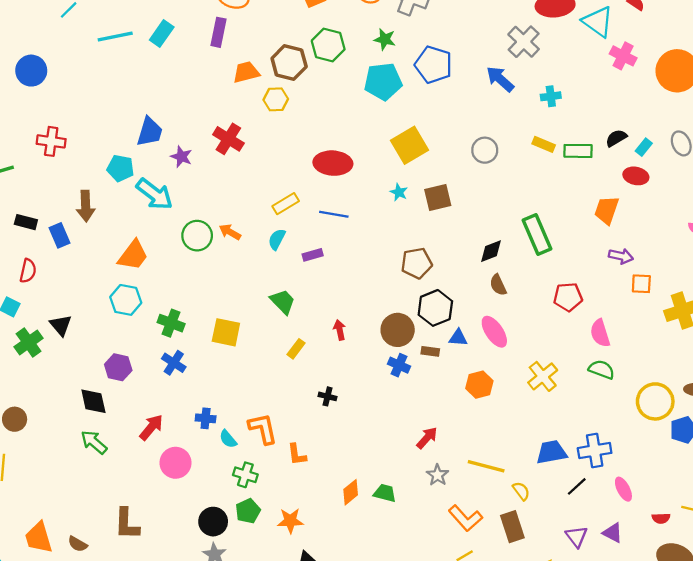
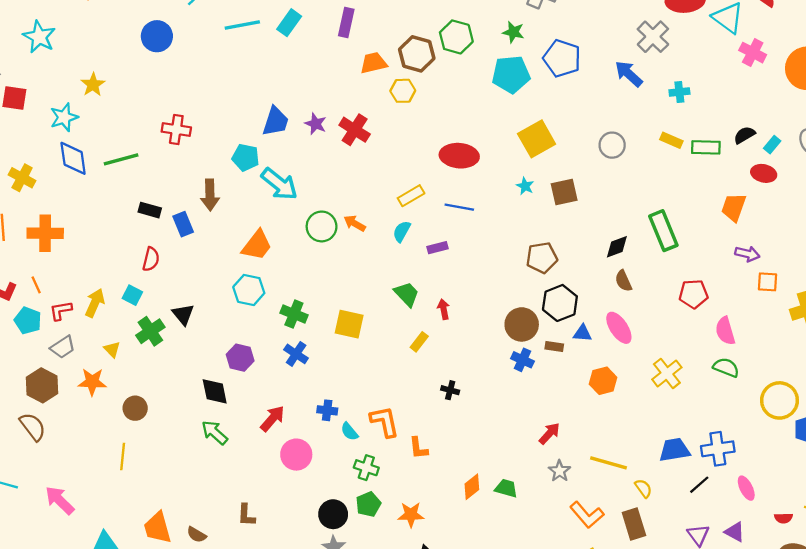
blue circle: (31, 71) -> (157, 36), moved
purple star: (181, 157) -> (316, 124), moved
red arrow: (340, 330) -> (444, 309), moved
brown L-shape: (127, 524) -> (246, 515), size x0.7

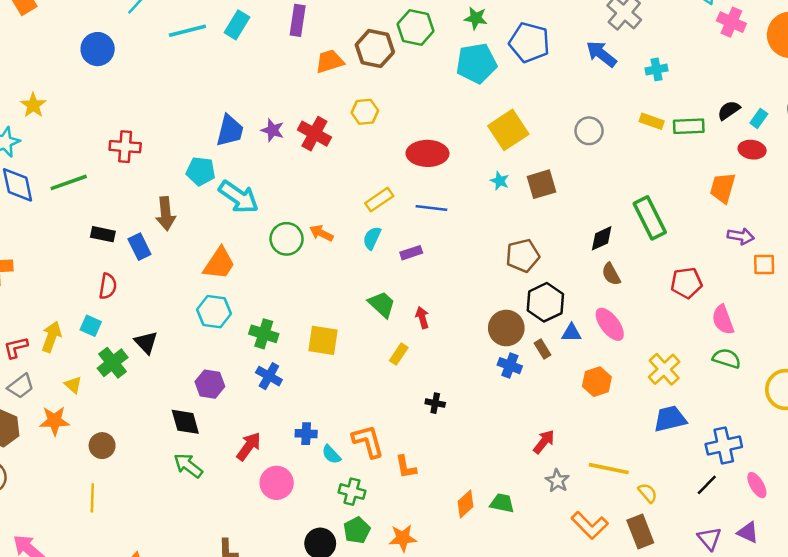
yellow hexagon: (403, 91) -> (365, 112), moved
brown rectangle: (554, 347) -> (542, 349), turned 54
blue trapezoid: (674, 450) -> (670, 419), moved

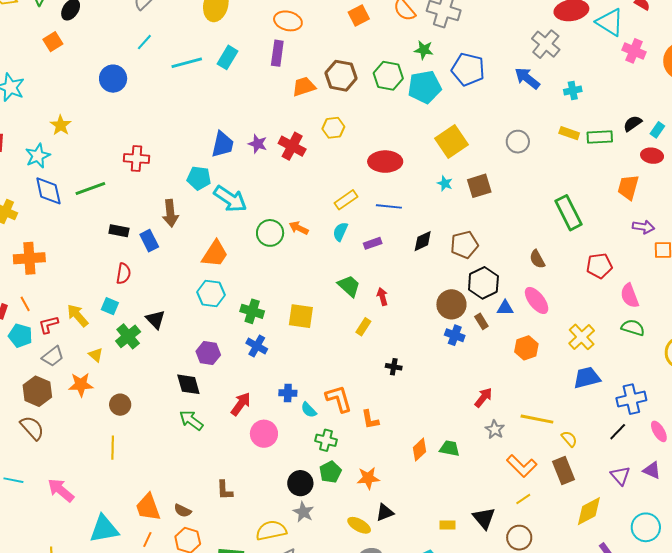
green hexagon: (416, 28) -> (388, 76), moved
black diamond: (602, 238) -> (423, 241), moved
yellow arrow: (51, 337) -> (78, 316), turned -60

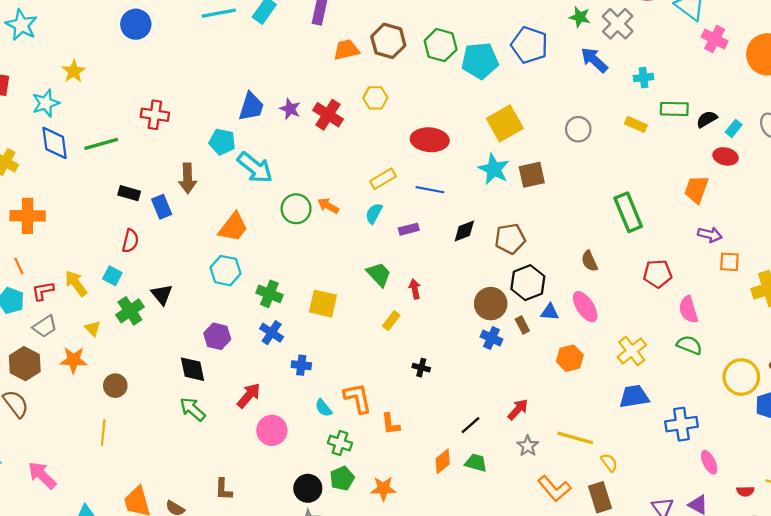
green star: (424, 50) -> (580, 17), moved
green rectangle: (600, 137) -> (674, 109), moved
cyan star: (445, 183) -> (494, 169), size x1.8
blue cross: (288, 393) -> (301, 365), moved
black line: (618, 432) -> (471, 425), moved

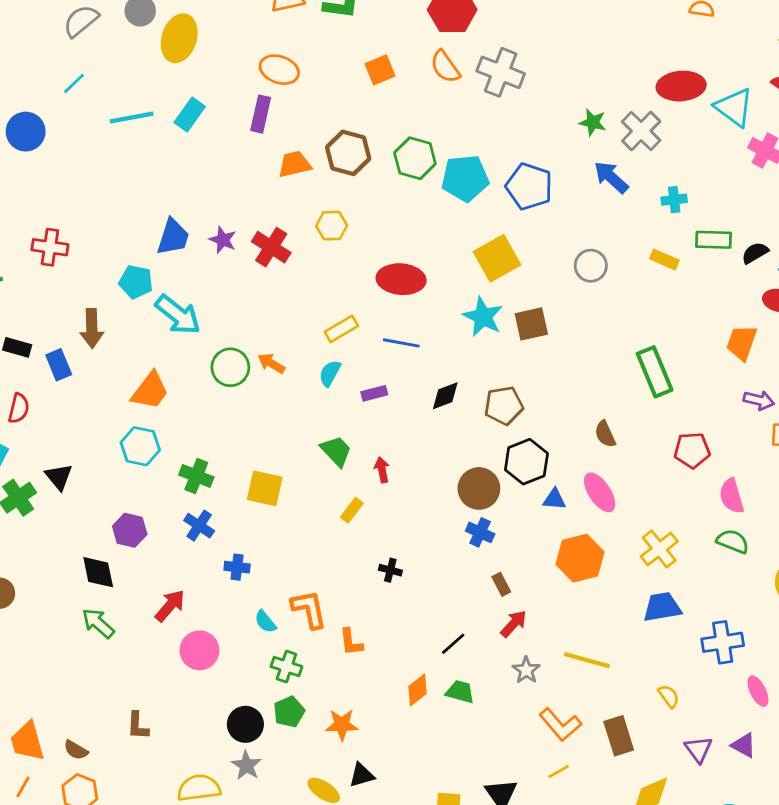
blue pentagon: (529, 45) -> (529, 186), moved
brown rectangle: (522, 325) -> (501, 584), moved
orange hexagon: (570, 358) -> (580, 558), size x1.4
yellow semicircle: (609, 463) -> (669, 696), moved

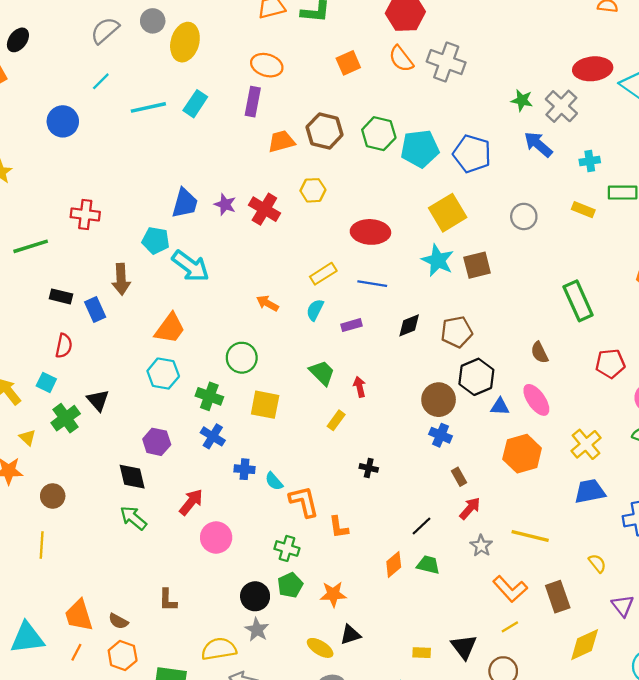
green circle: (230, 367) -> (242, 358), moved
cyan semicircle: (265, 622) -> (274, 481), moved

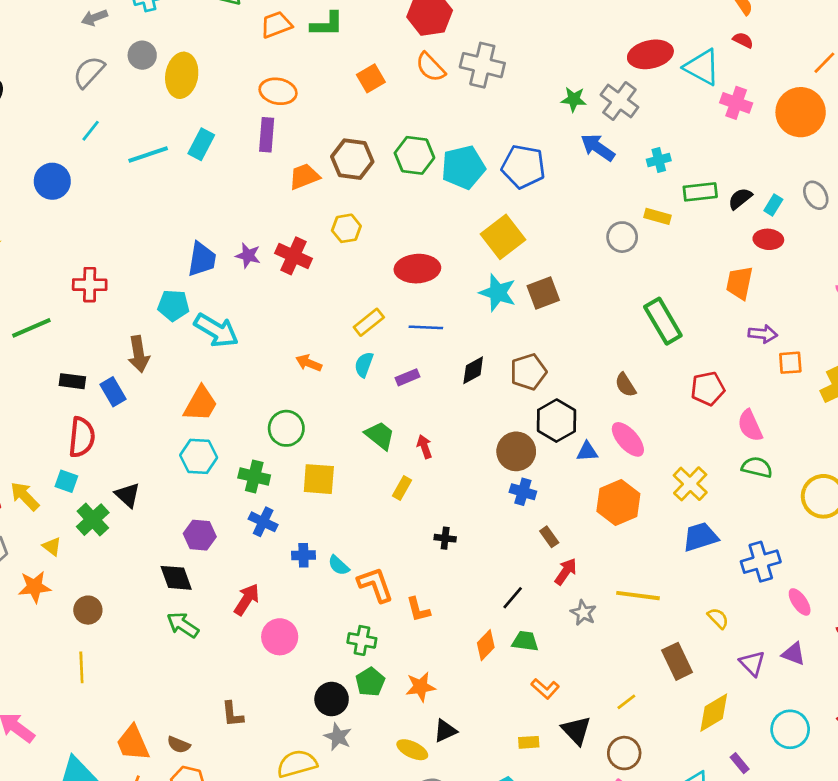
gray circle: (524, 216) -> (622, 237), moved
red semicircle: (64, 346) -> (82, 437), size x1.4
orange L-shape: (510, 589) -> (545, 689), moved, size x0.7

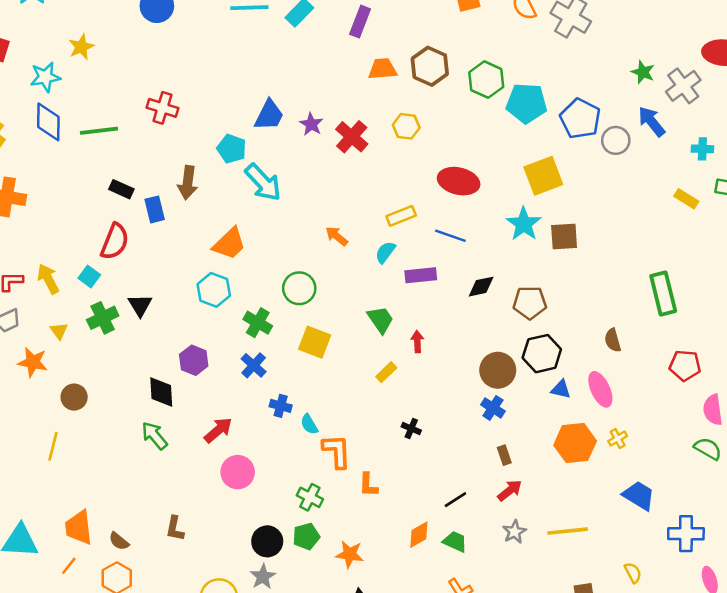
gray circle: (622, 237) -> (616, 140), moved
purple rectangle: (407, 377) -> (421, 275), size x1.4
yellow cross: (690, 484) -> (618, 439), moved, size x0.6
blue trapezoid: (700, 537) -> (639, 496), turned 32
yellow line: (638, 596) -> (568, 531), turned -30

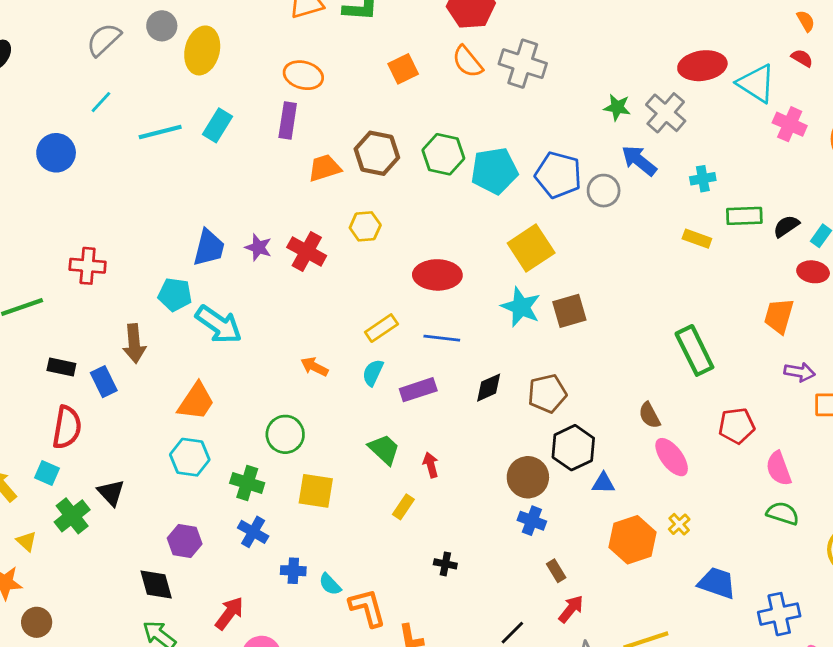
pink ellipse: (600, 389) -> (672, 457), moved
brown circle: (74, 397) -> (37, 622), moved

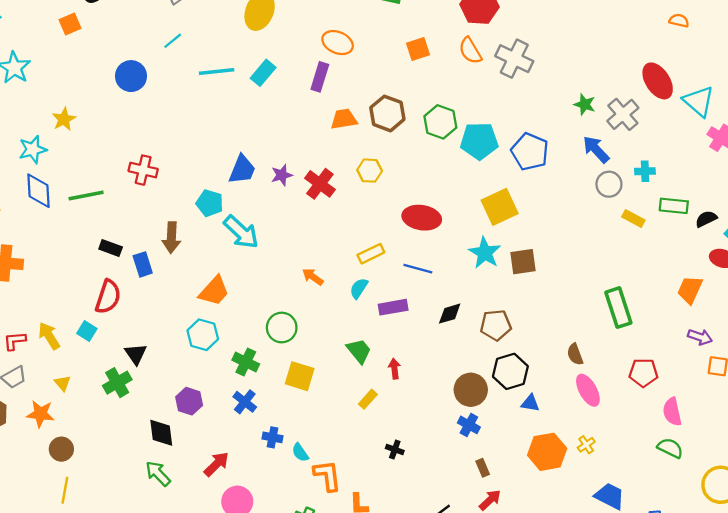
red ellipse: (702, 66) -> (658, 81), turned 57
gray circle: (604, 191) -> (609, 184), moved
purple star: (258, 247) -> (282, 175), turned 30
green cross: (72, 516) -> (117, 383), moved

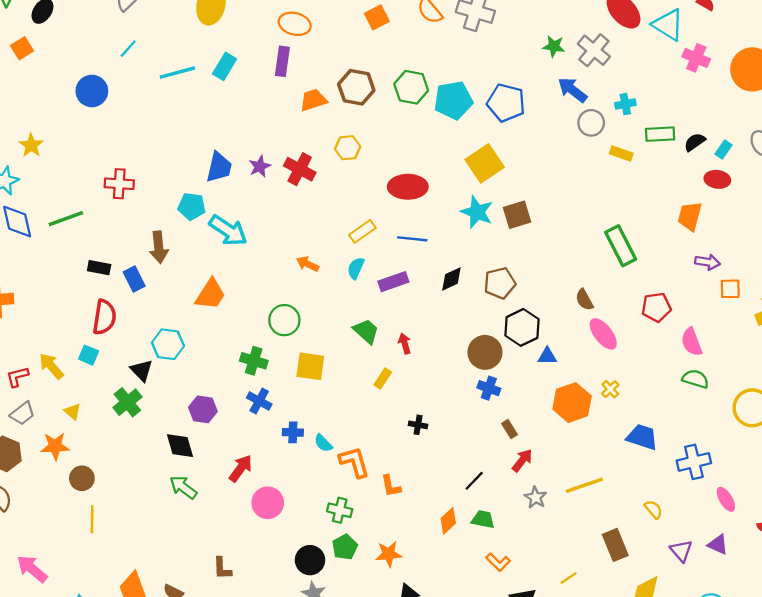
cyan hexagon: (203, 335) -> (168, 344), moved

